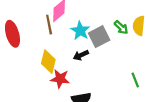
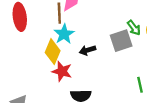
cyan star: (80, 31) -> (64, 34), moved
gray square: (99, 37) -> (121, 41), moved

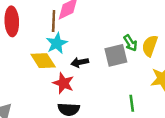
yellow diamond: (53, 52) -> (43, 61), turned -60
red star: (62, 71) -> (63, 83), moved

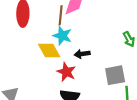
cyan star: (57, 43) -> (62, 36), turned -30
gray square: (116, 55) -> (115, 75), moved

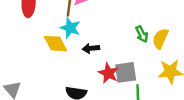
red star: (66, 72) -> (108, 73), moved

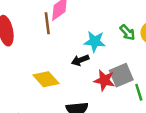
cyan star: (70, 28) -> (95, 41), moved
yellow diamond: (55, 44) -> (46, 79), moved

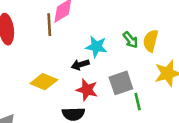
yellow diamond: (46, 79) -> (44, 82), turned -30
red star: (104, 80) -> (87, 90), moved

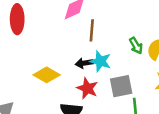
brown line: (49, 25) -> (92, 30), moved
cyan star: (96, 47) -> (100, 61), moved

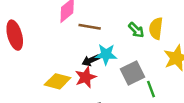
brown line: (92, 30) -> (90, 27), turned -70
red star: (87, 88) -> (86, 77), moved, turned -30

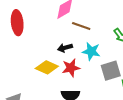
black arrow: (91, 60) -> (65, 48), moved

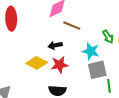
cyan star: (91, 51) -> (91, 51), moved

